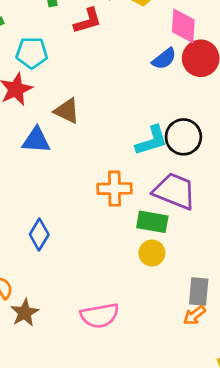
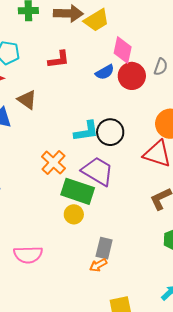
red L-shape: (88, 21) -> (59, 59), moved
orange cross: (115, 189) -> (53, 163), turned 35
green rectangle: (152, 222) -> (78, 191), size x1.4

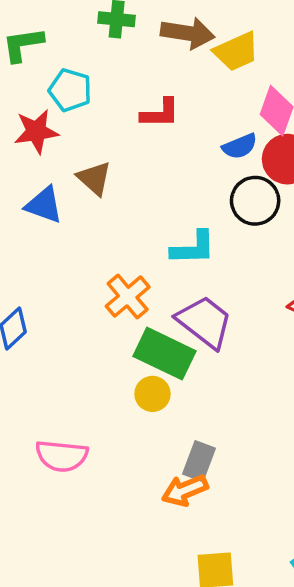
black circle: (110, 132) -> (255, 201), moved
orange arrow: (98, 265) -> (185, 490), size x1.4

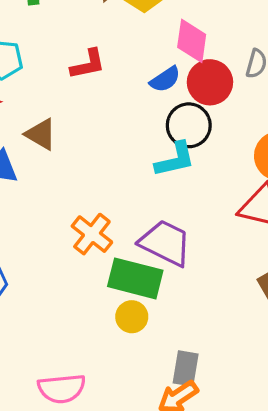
cyan L-shape: (193, 248) -> (175, 160), moved

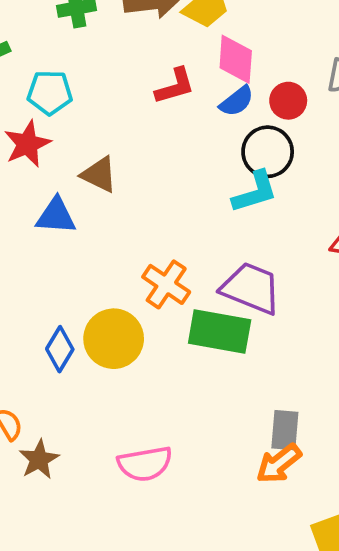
pink diamond: (192, 41) -> (236, 59), moved
red L-shape: (88, 64) -> (175, 86), moved
red circle: (210, 82) -> (288, 101), size x0.7
yellow circle: (132, 317) -> (114, 339), moved, size x1.6

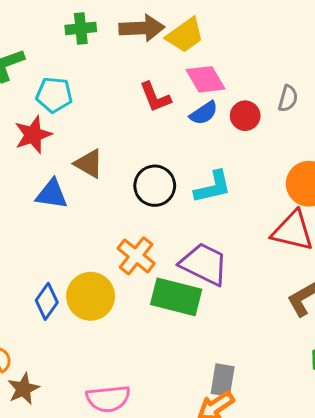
pink diamond: (236, 59) -> (206, 79), turned -39
red L-shape: (175, 86) -> (155, 97), turned 80
black circle: (268, 152) -> (155, 186), moved

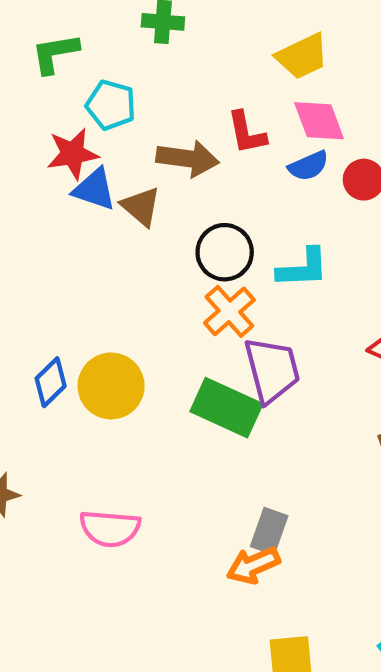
brown arrow: (142, 28) -> (188, 158), moved
blue triangle: (52, 194) -> (94, 189), moved
orange cross: (136, 256) -> (229, 311), moved
purple trapezoid: (204, 264) -> (272, 370), turned 39

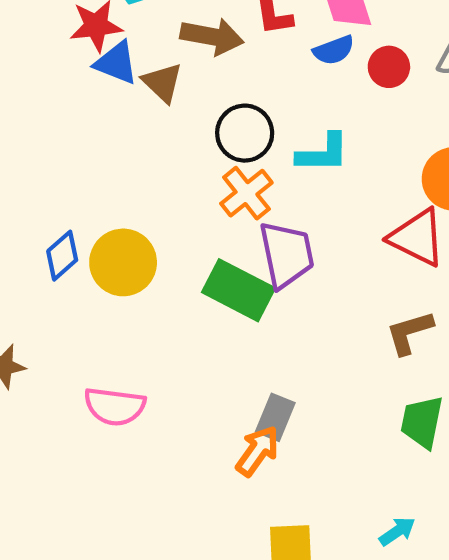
orange arrow: (253, 565) -> (257, 451), turned 146

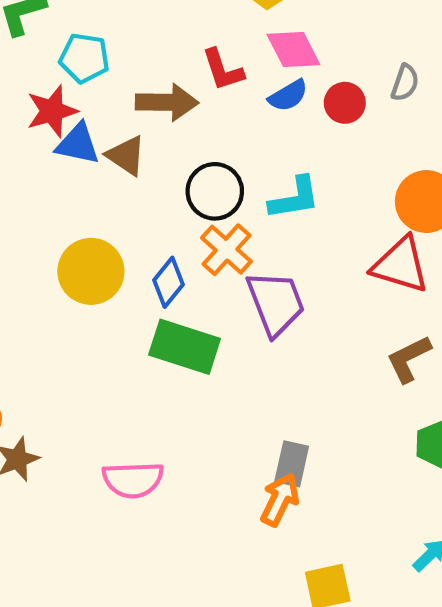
blue diamond: (62, 256) -> (169, 282), moved
yellow circle: (123, 262) -> (91, 271), moved
green rectangle: (239, 290) -> (185, 347), moved

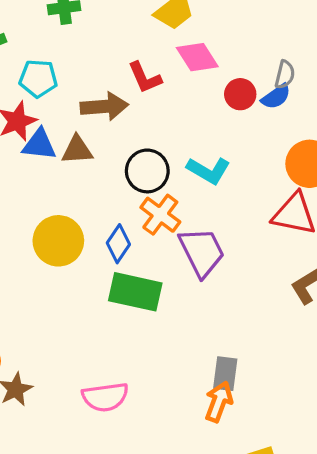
blue semicircle: (288, 96) -> (276, 97), moved
brown triangle: (126, 156) -> (77, 150), turned -32
cyan L-shape: (294, 198) -> (209, 170), turned 45

